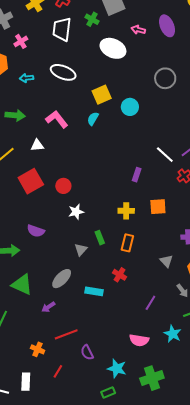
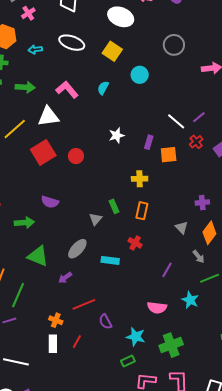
yellow square: (102, 95) -> (112, 51), moved, turned -30
white triangle: (37, 145) -> (48, 116), size x1.6
orange square: (158, 207) -> (169, 155), moved
white star: (76, 212) -> (117, 135), moved
white rectangle: (26, 382) -> (53, 344), moved

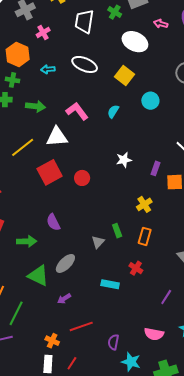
yellow cross: (140, 179) -> (144, 204), turned -35
purple semicircle: (50, 202) -> (53, 222), turned 42
gray ellipse: (77, 249) -> (65, 263), moved
purple semicircle: (105, 322) -> (113, 342), moved, turned 35

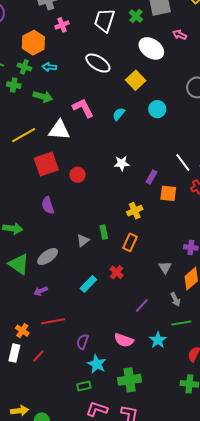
cyan arrow: (48, 69) -> (49, 67), moved
purple semicircle: (53, 222) -> (48, 205), moved
cyan rectangle: (110, 284) -> (88, 284), turned -66

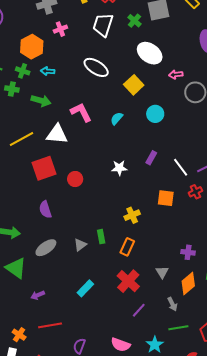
pink arrow: (180, 35) -> (176, 75), moved, turned -32
purple rectangle: (152, 177) -> (151, 158), moved
gray ellipse: (48, 257) -> (46, 248), moved
red cross: (116, 272) -> (128, 281), moved, size x1.6

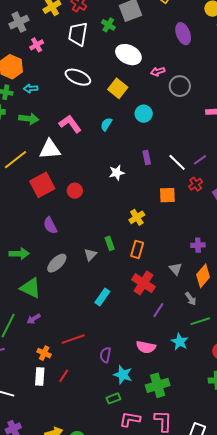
purple rectangle: (151, 158) -> (147, 158), turned -32
purple arrow: (38, 295) -> (34, 319), moved

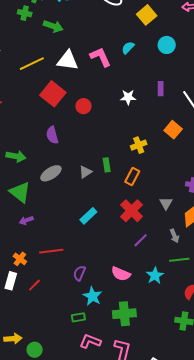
pink L-shape: (70, 124) -> (100, 57), moved
red square: (42, 185) -> (53, 94), turned -35
orange square: (167, 195) -> (173, 130), turned 30
purple arrow: (34, 319) -> (26, 220), moved

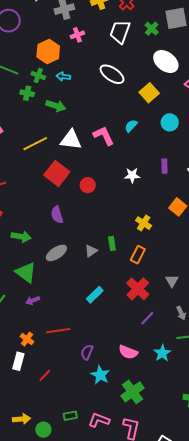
yellow cross: (139, 145) -> (144, 223), turned -35
red line: (34, 285) -> (45, 375), moved
green cross: (124, 314) -> (133, 392), turned -30
green rectangle: (78, 317) -> (70, 416), moved

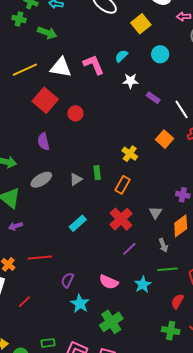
purple rectangle: (164, 166) -> (153, 98), turned -56
white star: (132, 175) -> (130, 81), moved

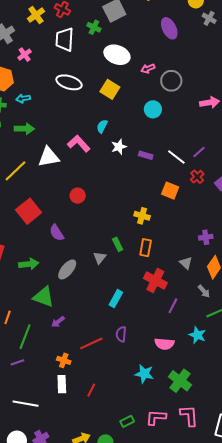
cyan circle: (160, 54) -> (153, 109), moved
red square: (45, 100) -> (29, 211), moved, turned 30
purple semicircle: (67, 280) -> (121, 334), moved

